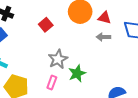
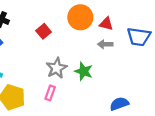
green star: (77, 73) -> (84, 71), moved, turned -30

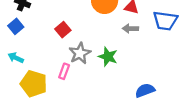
red square: (44, 31) -> (63, 30), moved
pink rectangle: (50, 93) -> (64, 71), moved

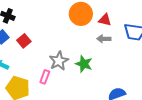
red square: (63, 30) -> (24, 41), moved

